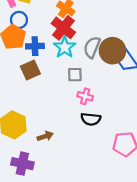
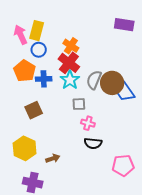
blue circle: (19, 20) -> (39, 50), moved
brown square: (30, 70) -> (34, 110), moved

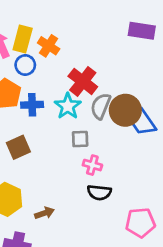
orange cross: (71, 46) -> (49, 46), moved
red cross: (69, 63) -> (83, 81), moved

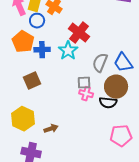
gray semicircle: (101, 106) -> (100, 63), moved
brown circle: (125, 110) -> (116, 87), moved
gray square: (80, 139) -> (84, 83), moved
black semicircle: (99, 192) -> (108, 103), moved

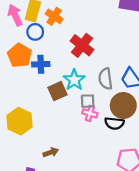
cyan star: (68, 51) -> (74, 80), moved
gray semicircle: (100, 63) -> (105, 79), turned -30
brown square: (32, 81) -> (58, 91), moved
yellow hexagon: (23, 119) -> (20, 121), moved

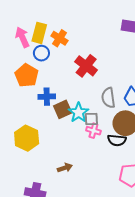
blue cross: (41, 64) -> (47, 97), moved
cyan star: (74, 80) -> (79, 113), moved
brown arrow: (51, 152) -> (65, 168), moved

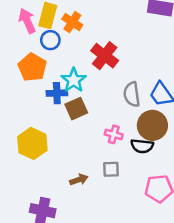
cyan star: (79, 113) -> (74, 80), moved
gray square: (91, 119) -> (111, 169), moved

